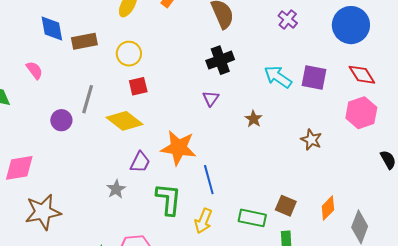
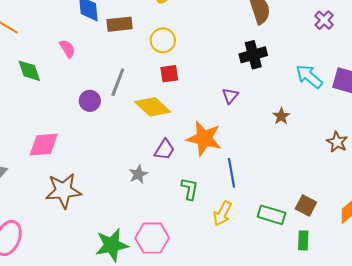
purple triangle: (211, 98) -> (230, 96), moved
green L-shape: (169, 199) -> (190, 189), size x0.7

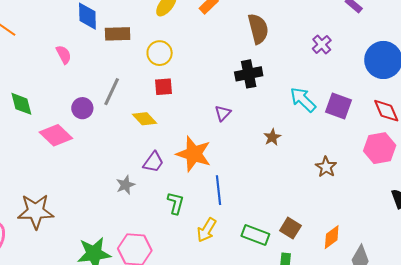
green diamond: (29, 71) -> (21, 104), moved
yellow diamond: (153, 107) -> (145, 119), size x0.7
pink diamond: (44, 145) -> (56, 135), moved, turned 44
brown star: (63, 191) -> (36, 211), moved

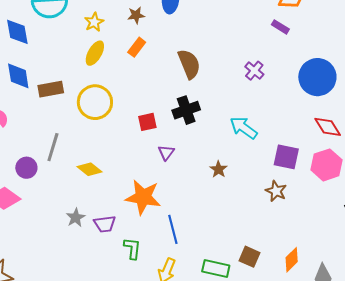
yellow circle: (160, 53) -> (95, 102), size x1.4
red square: (164, 87) -> (147, 122), moved
purple square: (338, 106) -> (286, 157), moved
purple trapezoid: (153, 162) -> (105, 224), moved, turned 55
gray star: (125, 185) -> (76, 218), moved

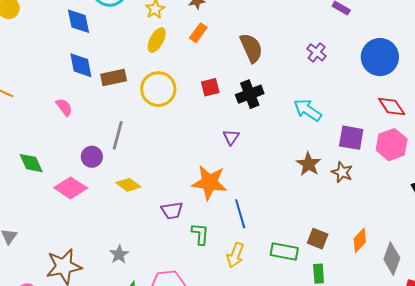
red square: (147, 122) -> (210, 87), moved
yellow diamond: (89, 169) -> (128, 185), moved
brown star: (219, 169) -> (309, 164), moved, size x1.4
gray star: (76, 218) -> (119, 254), moved

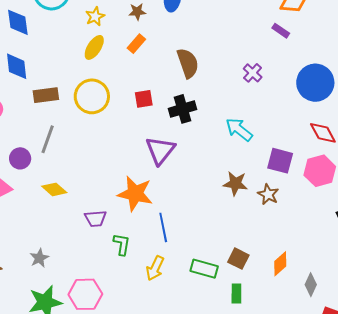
brown rectangle: (114, 77) -> (46, 95), moved
purple triangle: (231, 137) -> (160, 150), size x1.8
brown star: (309, 164) -> (235, 183), turned -30
gray diamond: (392, 259) -> (311, 285), size x0.7

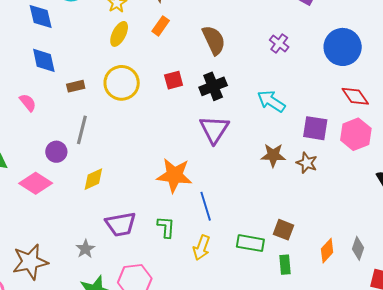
brown rectangle: (46, 95) -> (76, 86), size x0.7
purple triangle: (160, 150) -> (214, 129), moved
yellow diamond: (54, 189) -> (93, 179), turned -60
purple trapezoid: (95, 219) -> (121, 224), moved, size x1.4
orange diamond: (280, 264) -> (327, 251), moved

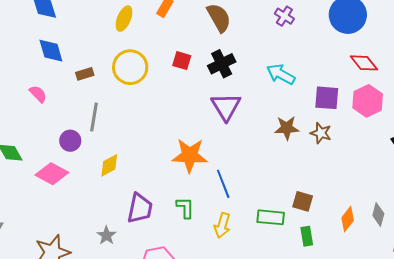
red square: (174, 80) -> (182, 61), turned 36
purple trapezoid: (121, 224) -> (140, 208), turned -64

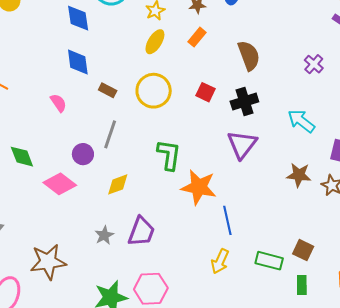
brown rectangle: (85, 74) -> (108, 90), turned 36
green L-shape: (185, 208) -> (169, 155), moved, size x1.4
gray star: (106, 235) -> (104, 235), moved

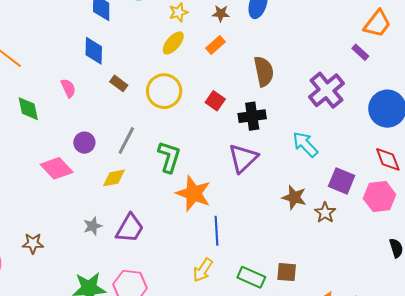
purple cross: (314, 64) -> (327, 90), size x1.8
gray line: (110, 134) -> (126, 140), moved
green diamond: (22, 157) -> (28, 109), moved
brown square: (303, 250) -> (287, 272), turned -30
brown star: (48, 262) -> (33, 243), size x0.6

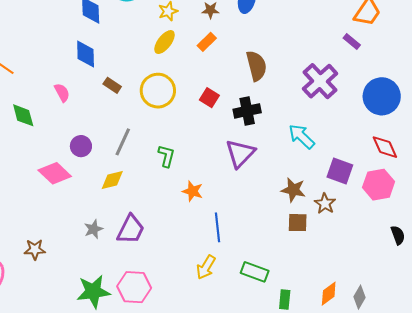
green L-shape: (169, 157) -> (166, 156), size x0.7
orange star: (193, 193) -> (193, 191), size x0.6
brown square: (287, 272) -> (298, 223), moved

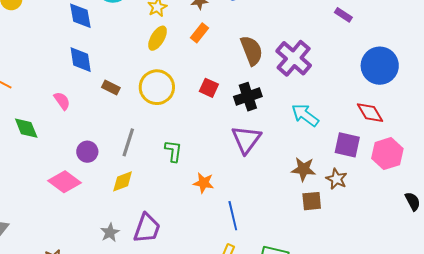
purple cross: (320, 81) -> (294, 58), moved
red diamond: (385, 147) -> (370, 113), moved

